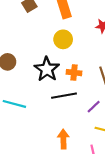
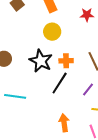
black line: (64, 96) -> (60, 83), turned -40

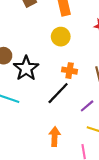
black star: (41, 61) -> (26, 68), moved

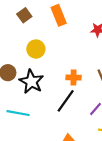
yellow circle: (61, 37) -> (36, 49), moved

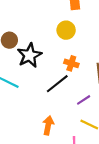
yellow circle: (36, 49) -> (66, 30), moved

